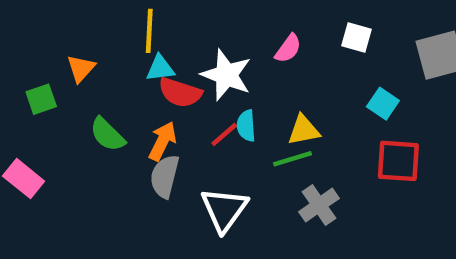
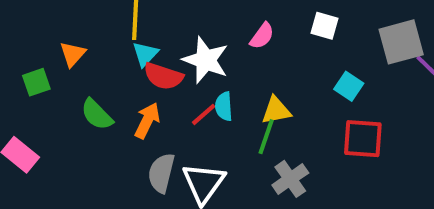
cyan triangle: (160, 68) -> (145, 54), turned -40
green line: (293, 159) -> (266, 137), turned -54
gray semicircle: (165, 176) -> (161, 173), moved

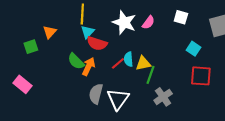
white star: (206, 60) -> (124, 22), moved
yellow triangle: (276, 110) -> (143, 63), moved
green semicircle: (97, 114) -> (76, 61), moved

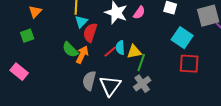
orange triangle: (50, 32) -> (35, 12), moved
red semicircle: (97, 43) -> (90, 33), turned 90
cyan square: (194, 49) -> (182, 38), size x1.5
gray cross: (163, 97) -> (142, 84), moved

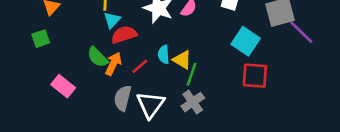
red semicircle: (90, 33) -> (124, 35), turned 54
red line: (110, 52) -> (140, 66), moved
yellow triangle: (134, 52) -> (182, 60), turned 42
pink rectangle: (19, 72) -> (63, 86), moved

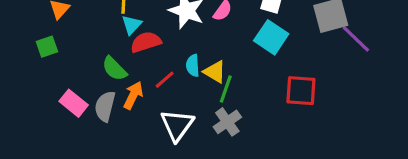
cyan square: (246, 41) -> (271, 37), moved
orange arrow: (113, 64) -> (133, 95), moved
gray semicircle: (123, 98) -> (105, 106), moved

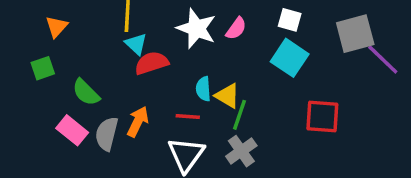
cyan triangle: (132, 25) -> (136, 44), turned -30
green semicircle: (114, 69) -> (86, 92), moved
red line: (165, 80) -> (188, 116), moved, turned 45

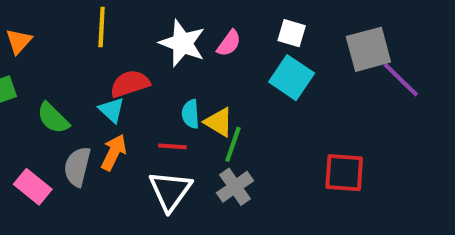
cyan triangle: (136, 44) -> (112, 110), moved
red square: (322, 116) -> (344, 173), moved
pink rectangle: (72, 130) -> (33, 187), moved

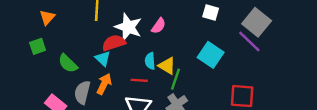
white star: (182, 43) -> (128, 27), moved
pink semicircle: (229, 43) -> (159, 26), moved
gray square: (368, 49) -> (257, 22), turned -36
cyan square: (292, 78) -> (211, 55), moved
purple line: (401, 80) -> (249, 42), moved

